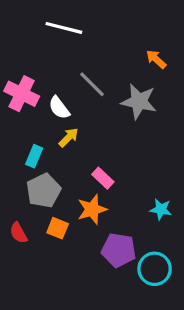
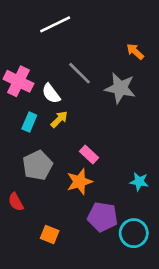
white line: (64, 28) -> (55, 24), turned -40
cyan rectangle: (34, 156) -> (29, 122), moved
orange square: (58, 228) -> (50, 234), moved

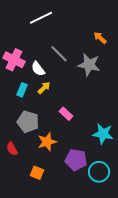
gray pentagon: (37, 165) -> (28, 122), turned -30
orange star: (80, 182) -> (47, 142), moved
cyan star: (139, 182) -> (103, 134), size x1.5

